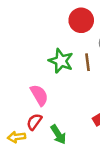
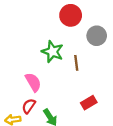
brown line: (88, 62) -> (76, 63), moved

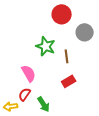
red rectangle: (89, 103) -> (69, 81), moved

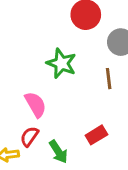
brown line: (67, 56) -> (109, 79), moved
red rectangle: (69, 81) -> (96, 135), moved

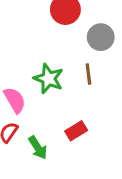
green star: (61, 63) -> (49, 79), moved

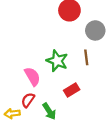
red rectangle: (76, 131) -> (72, 90), moved

